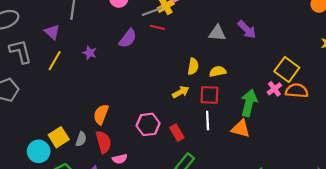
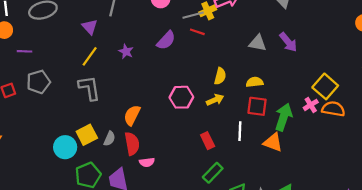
gray L-shape: (20, 51) -> (89, 88), moved
yellow semicircle: (193, 66) -> (220, 76), moved
red square: (209, 95) -> (257, 106), moved
pink hexagon: (148, 124) -> (181, 97), moved

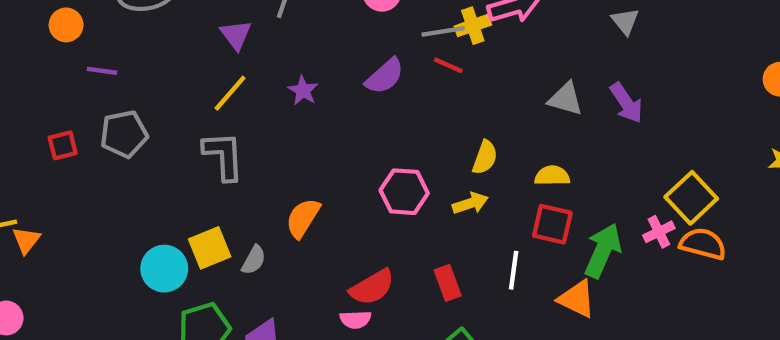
red semicircle: (132, 144) -> (372, 287), moved, turned 65
pink semicircle: (147, 162) -> (355, 320), moved

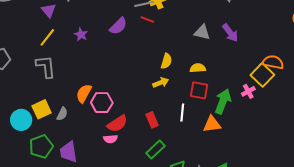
pink hexagon: (404, 192) -> (102, 103), moved
orange semicircle: (703, 244) -> (273, 62), moved
orange triangle: (577, 299) -> (212, 124), turned -30

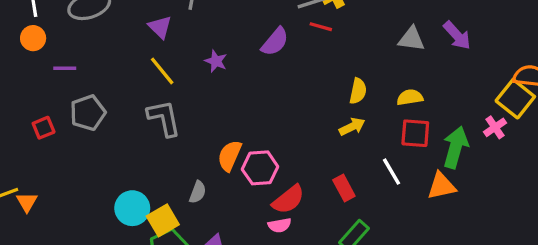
yellow line: (47, 37) -> (162, 71), turned -72
yellow square: (42, 109) -> (163, 220), moved
white line: (182, 112) -> (391, 172), turned -30

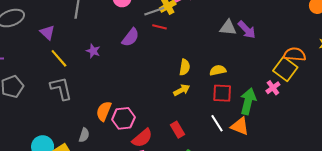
purple triangle: (160, 27) -> (47, 32), moved
gray triangle: (411, 39) -> (228, 28), moved
white line: (391, 172) -> (217, 123), moved
orange triangle: (441, 186) -> (240, 126), turned 36

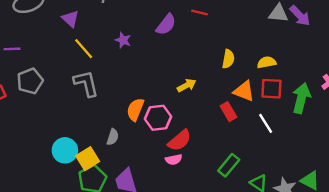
yellow arrow: (182, 90) -> (187, 85), moved
orange triangle: (240, 126) -> (244, 91), moved
red rectangle: (178, 130) -> (228, 112), moved

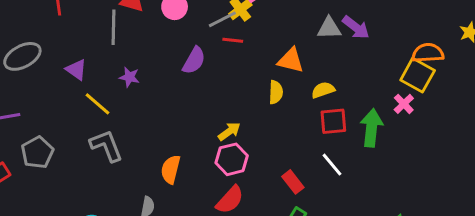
purple star: (123, 40) -> (129, 77), moved
orange triangle: (244, 91) -> (291, 60), moved
red rectangle: (228, 112) -> (293, 182), moved
pink hexagon: (158, 118) -> (232, 159), moved

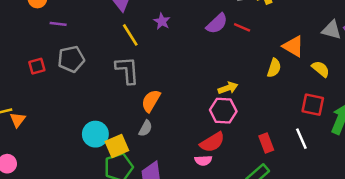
red line: (233, 40) -> (242, 27), moved
yellow semicircle: (323, 90) -> (321, 69), moved, turned 42
orange semicircle: (171, 169) -> (151, 101), moved

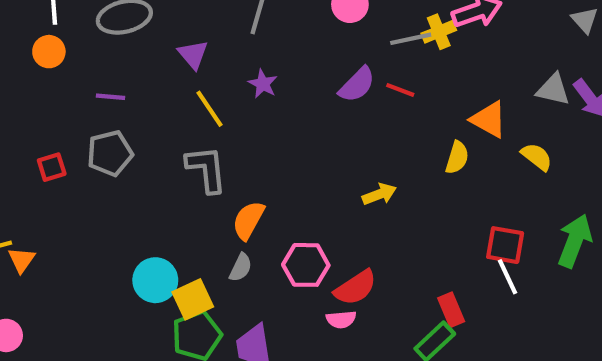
purple line: (58, 24) -> (110, 97), moved
red square: (313, 105) -> (505, 245), moved
pink hexagon: (223, 111) -> (306, 265), moved
red rectangle: (266, 143) -> (451, 310), moved

